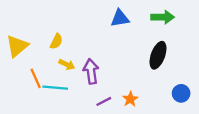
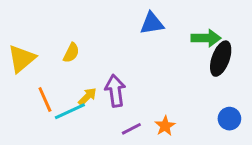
green arrow: (163, 17) -> (206, 38), moved
black ellipse: (158, 55) -> (221, 59), moved
yellow arrow: (67, 64) -> (87, 97), moved, turned -70
cyan line: (55, 88) -> (70, 111), turned -30

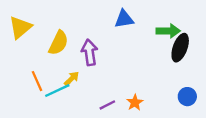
yellow semicircle: (71, 53) -> (58, 43), size x1.5
yellow triangle: (22, 59) -> (20, 27), moved
purple arrow: (115, 91) -> (89, 52), moved

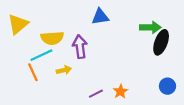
blue triangle: (124, 19) -> (100, 17), moved
yellow semicircle: (58, 43) -> (52, 38), turned 60
yellow arrow: (72, 79) -> (64, 70), turned 32
cyan line: (57, 91) -> (41, 55), moved

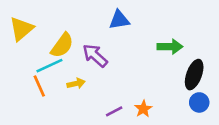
green arrow: (150, 27) -> (170, 47), moved
yellow semicircle: (52, 38) -> (62, 45), turned -50
black ellipse: (161, 42) -> (194, 75), moved
purple arrow: (80, 47) -> (95, 55), turned -40

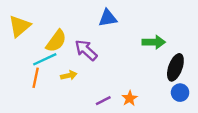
orange line: (39, 86) -> (36, 78), turned 36

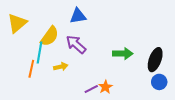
blue triangle: (108, 18) -> (78, 16), moved
green arrow: (154, 42) -> (123, 54), moved
cyan line: (45, 59) -> (39, 53), turned -55
orange star: (130, 98) -> (105, 87), moved

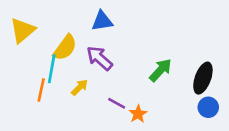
green arrow: (123, 54) -> (160, 70), turned -48
yellow arrow: (61, 67) -> (80, 87), turned -32
purple line: (91, 89) -> (117, 103), moved, turned 56

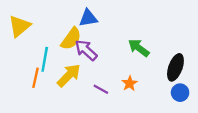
yellow semicircle: (65, 48) -> (71, 39), moved
green arrow: (160, 70) -> (139, 48), moved, turned -95
yellow arrow: (80, 87) -> (69, 75), size x1.6
orange star: (138, 114) -> (130, 83), moved

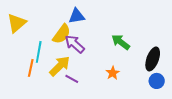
purple line: (101, 89) -> (72, 79), moved

